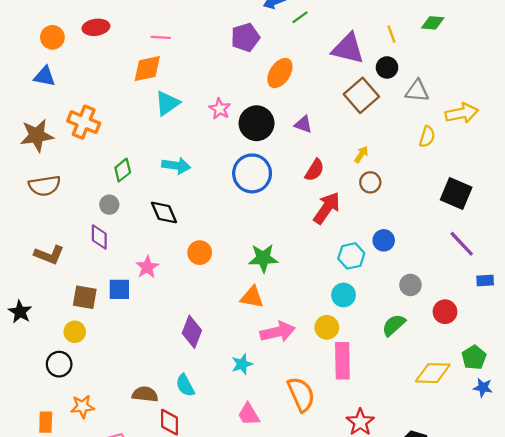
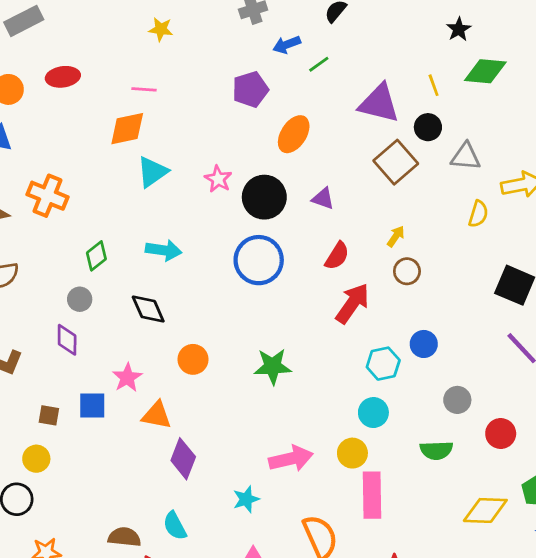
green diamond: (433, 23) -> (485, 71), size x1.4
brown square: (85, 297) -> (49, 415), size x0.7
orange triangle: (252, 297) -> (157, 415), moved
green semicircle: (394, 325) -> (436, 450), turned -140

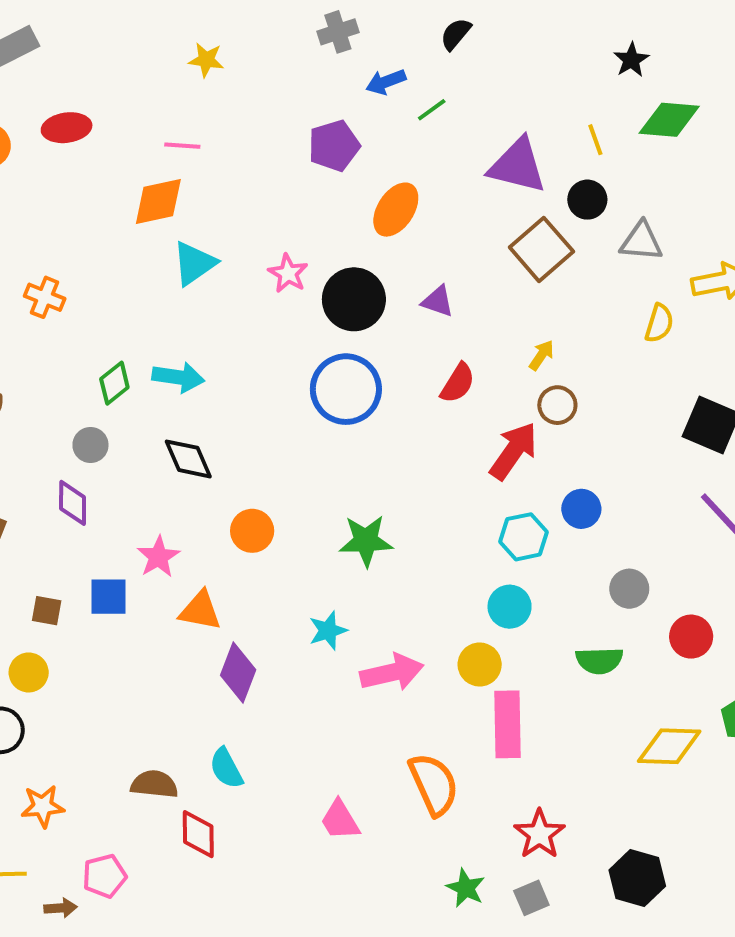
orange cross: (47, 196) -> (45, 297), size x0.7
cyan arrow: (164, 250) -> (178, 377), moved
red arrow: (352, 303) -> (514, 451), moved
cyan star: (246, 499) -> (328, 631), moved

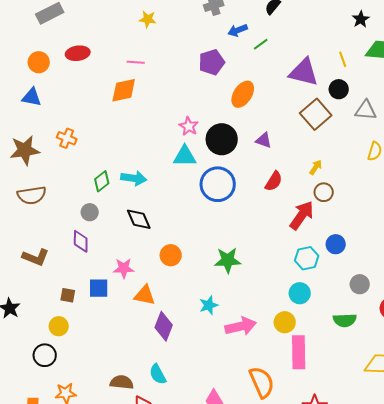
cyan triangle: (194, 263) -> (185, 156), moved, turned 35
pink star: (158, 557) -> (124, 268), turned 30

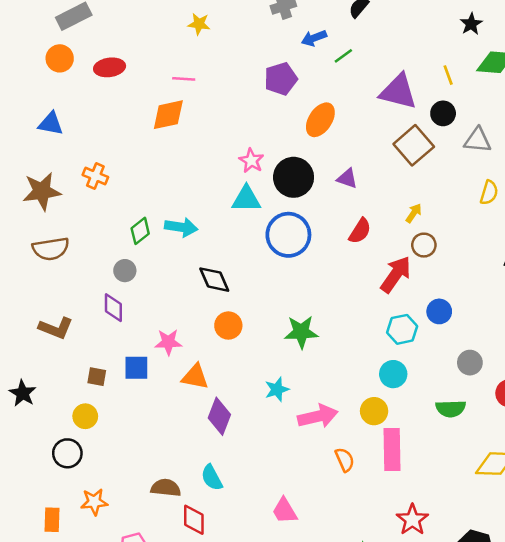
orange circle: (39, 62) -> (60, 58), moved
black diamond: (139, 219) -> (214, 280), moved
orange semicircle: (262, 382) -> (345, 460), moved, size x0.6

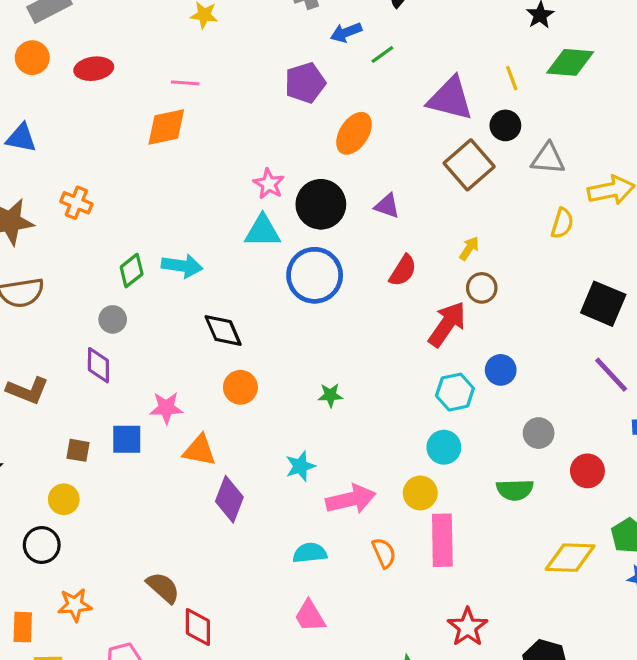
green star: (301, 332) -> (330, 395), size x0.6
cyan semicircle: (212, 478) -> (310, 553), moved, turned 112
brown semicircle: (166, 488) -> (163, 588), turned 36

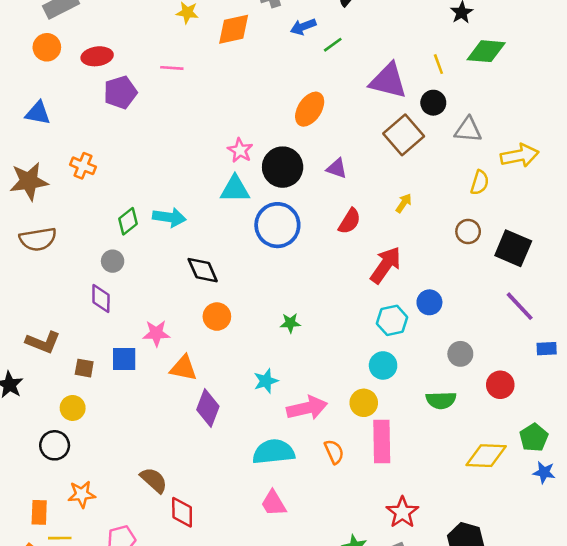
purple pentagon: (305, 83) -> (120, 92), moved
orange diamond: (166, 127) -> (234, 29), moved
brown circle: (482, 288) -> (468, 231), moved
brown L-shape: (27, 390) -> (43, 342), moved
cyan semicircle: (310, 553) -> (274, 452), size x1.5

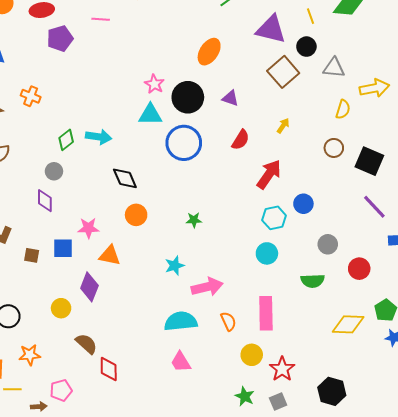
yellow circle: (364, 403) -> (252, 355), moved
yellow circle: (73, 408) -> (61, 308), moved
purple diamond: (208, 408) -> (89, 287), moved

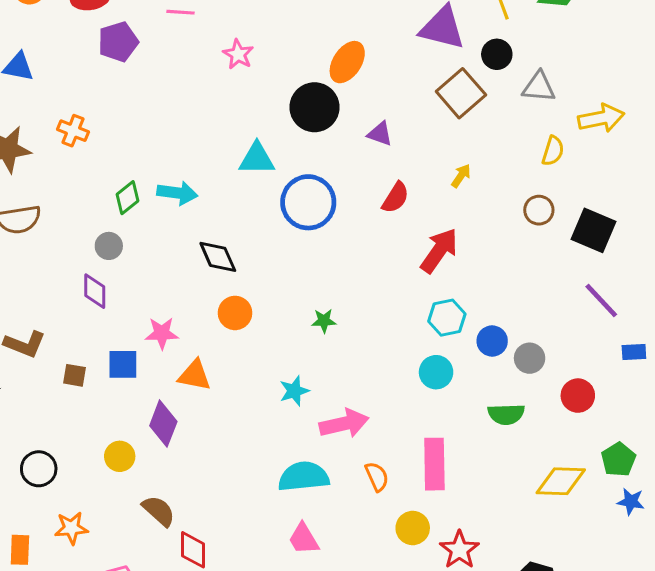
pink star: (154, 84) -> (238, 54), moved
black circle: (188, 97) -> (314, 107), moved
blue circle: (303, 204) -> (492, 341), moved

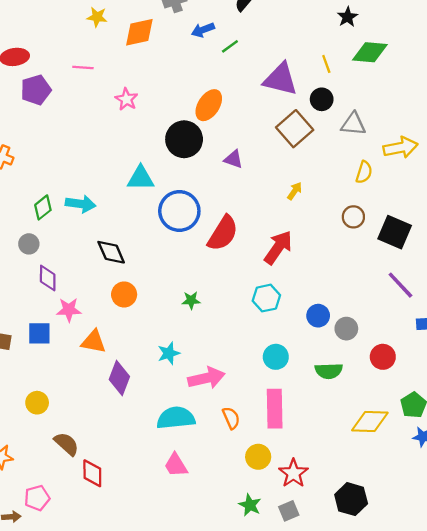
red semicircle: (396, 198) -> (223, 233), moved, size x1.5
purple diamond: (95, 291) -> (48, 278), moved
cyan hexagon: (447, 318) -> (266, 298), moved
cyan circle: (436, 372) -> (276, 357), moved
purple diamond: (163, 424) -> (119, 378), moved

